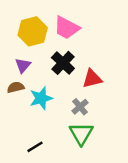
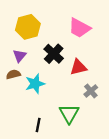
pink trapezoid: (67, 28) -> (79, 28), moved
gray cross: (80, 107) -> (91, 91), moved
black line: (35, 147) -> (38, 125), moved, turned -48

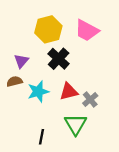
yellow hexagon: (28, 27) -> (48, 29), moved
red triangle: (78, 67) -> (69, 92), moved
gray cross: (91, 91) -> (90, 99), moved

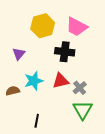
black cross: (59, 59) -> (65, 52), moved, turned -36
brown semicircle: (14, 81) -> (13, 91), moved
green triangle: (76, 124) -> (83, 110), moved

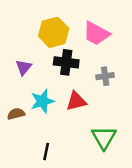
black cross: (65, 52) -> (66, 62), moved
gray cross: (80, 88) -> (105, 76), moved, turned 32

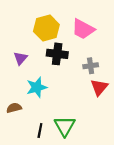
red triangle: (76, 101) -> (99, 87), moved, turned -36
brown semicircle: (16, 114) -> (14, 108), moved
green triangle: (104, 138) -> (65, 126), moved

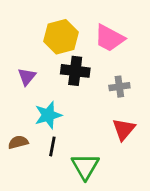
red triangle: (99, 87) -> (124, 129), moved
black line: (40, 130) -> (52, 146), moved

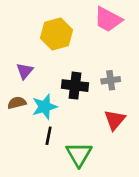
pink trapezoid: (109, 38) -> (108, 19), moved
black cross: (75, 71) -> (75, 86), moved
brown semicircle: (18, 142) -> (17, 103), moved

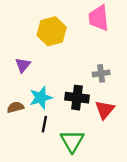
pink trapezoid: (108, 19) -> (99, 18), turned 56
black cross: (75, 86) -> (77, 98), moved
brown semicircle: (17, 103) -> (15, 107), moved

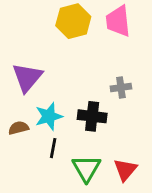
yellow hexagon: (52, 31) -> (73, 21), moved
purple triangle: (23, 65) -> (27, 77), size x1.6
red triangle: (105, 110) -> (125, 170), moved

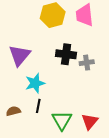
black cross: (92, 116) -> (66, 54), moved
brown semicircle: (19, 128) -> (13, 111), moved

